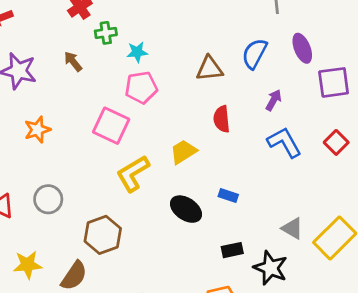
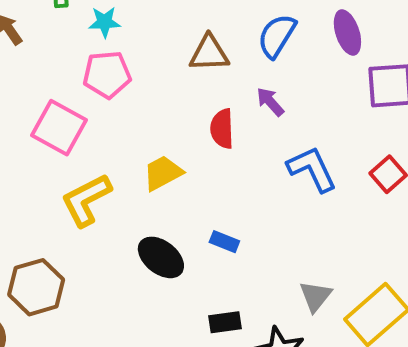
purple arrow: (274, 100) -> (270, 102), moved, turned -75
gray triangle: (292, 228) -> (315, 296), turned 35

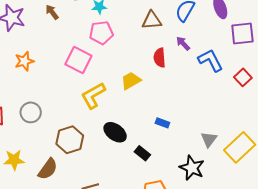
blue L-shape: (312, 169) -> (210, 60), moved
blue rectangle: (224, 242) -> (162, 123), moved
black ellipse: (161, 257) -> (115, 132), moved
black rectangle: (225, 322) -> (142, 153), moved, turned 49

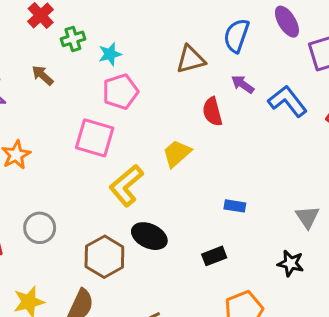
black ellipse: (115, 132) -> (149, 236), moved
black rectangle: (142, 153) -> (214, 256), turned -49
black star: (192, 168) -> (291, 263), size x0.7

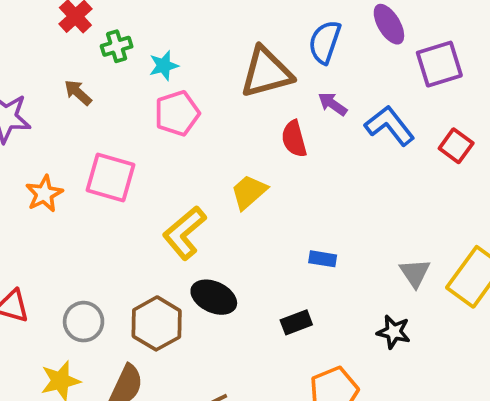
brown triangle: (191, 59) -> (266, 72), size x1.4
pink square: (95, 138) -> (111, 177), moved
gray circle: (40, 228) -> (84, 322), moved

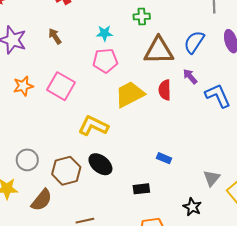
green cross: (117, 46) -> (142, 17), moved
yellow trapezoid: (249, 192) -> (130, 94), moved, size x1.4
yellow L-shape: (184, 233) -> (93, 126), turned 52

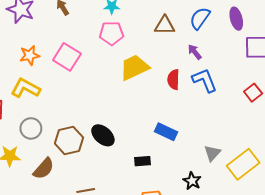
brown triangle: (159, 51) -> (165, 25), size x0.7
red semicircle: (165, 90) -> (173, 80), moved
blue L-shape: (218, 96) -> (205, 80), moved
yellow L-shape: (93, 126) -> (25, 88), moved
blue rectangle: (164, 158) -> (166, 132), size x1.5

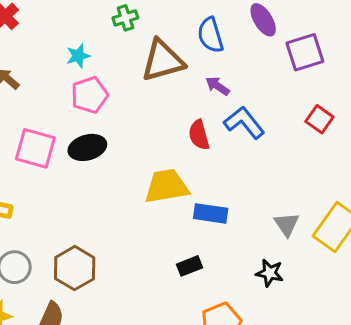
blue semicircle: (200, 18) -> (210, 35), turned -35
brown triangle: (165, 25) -> (163, 61), size x1.4
yellow trapezoid: (134, 67) -> (167, 186), moved, turned 32
black ellipse: (103, 135) -> (87, 147), moved, turned -40

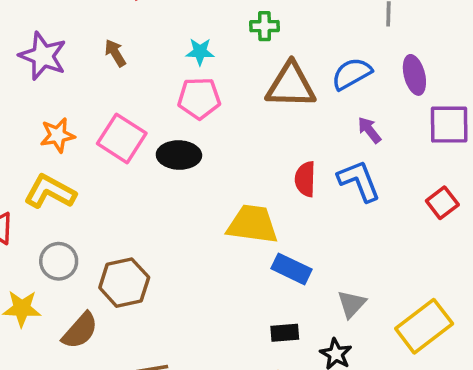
blue semicircle: (210, 35) -> (352, 74), turned 60
purple arrow: (217, 86) -> (369, 130), moved
gray triangle: (287, 224) -> (352, 304), moved
black rectangle: (190, 266) -> (285, 333), moved

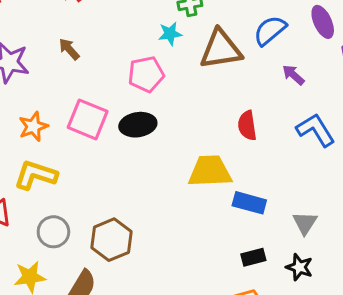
cyan star: (200, 52) -> (170, 34), moved
blue L-shape: (359, 181) -> (316, 130), moved

